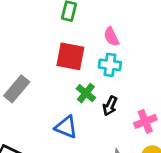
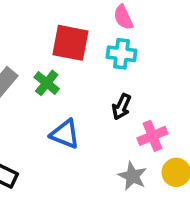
green cross: (86, 93) -> (47, 83), moved
pink cross: (145, 121) -> (153, 136), moved

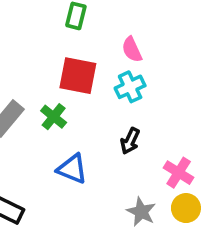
cyan cross: (121, 54) -> (130, 87), turned -32
pink cross: (153, 136) -> (179, 173), moved, turned -36

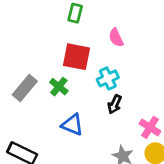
cyan cross: (130, 87) -> (108, 78), moved

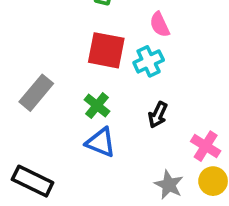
cyan cross: (108, 78) -> (149, 61), moved
green cross: (59, 87) -> (97, 106), moved

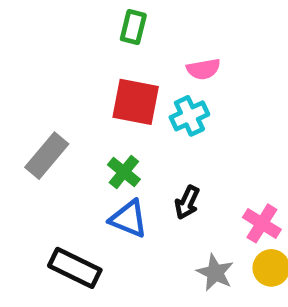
pink semicircle: (160, 25) -> (203, 69), turned -75
black arrow: (158, 115) -> (187, 202), moved
black rectangle: (33, 181) -> (75, 268), moved

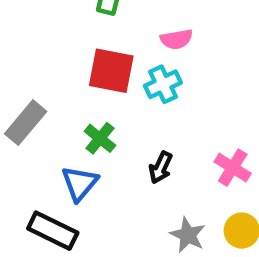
blue triangle: (129, 219) -> (80, 183), moved, turned 48
pink cross: (262, 223) -> (233, 168), moved

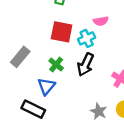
pink semicircle: (176, 39) -> (101, 21), moved
black arrow: (161, 168) -> (86, 65), moved, size x1.5

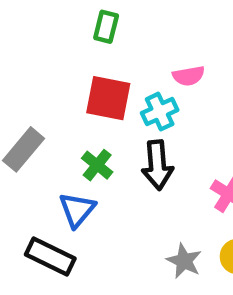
black arrow: (86, 65) -> (157, 165), turned -30

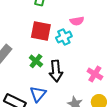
black arrow: (157, 165) -> (56, 71), moved
blue triangle: (77, 210) -> (38, 94), moved

